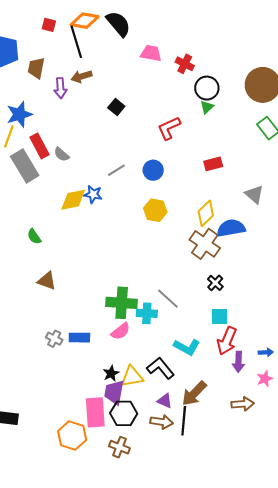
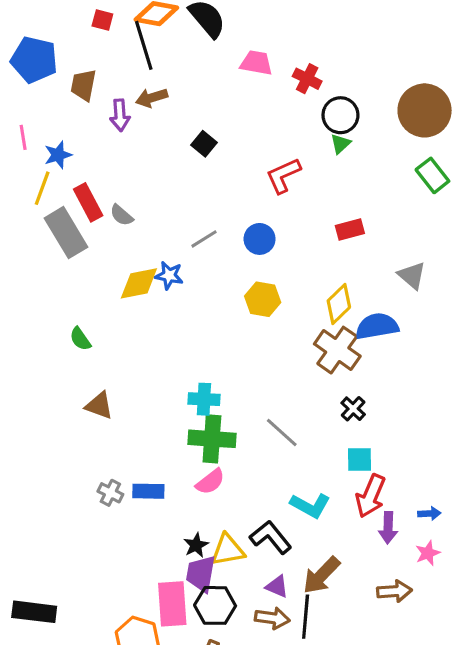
blue star: (19, 114) -> (58, 155), size x0.7
cyan cross: (147, 313) -> (204, 399), moved

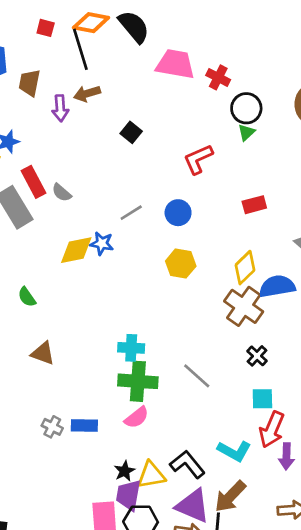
pink trapezoid: (256, 63) -> (175, 64), size x1.4
cyan L-shape: (310, 505) -> (234, 451), moved
purple triangle: (277, 586) -> (193, 506), size x1.8

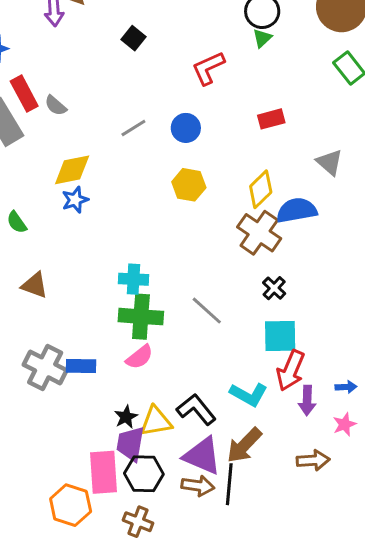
blue star: (102, 243) -> (75, 200), moved, turned -30
cyan square: (262, 399) -> (280, 336), size x1.4
gray cross: (52, 427) -> (45, 367), size x1.8

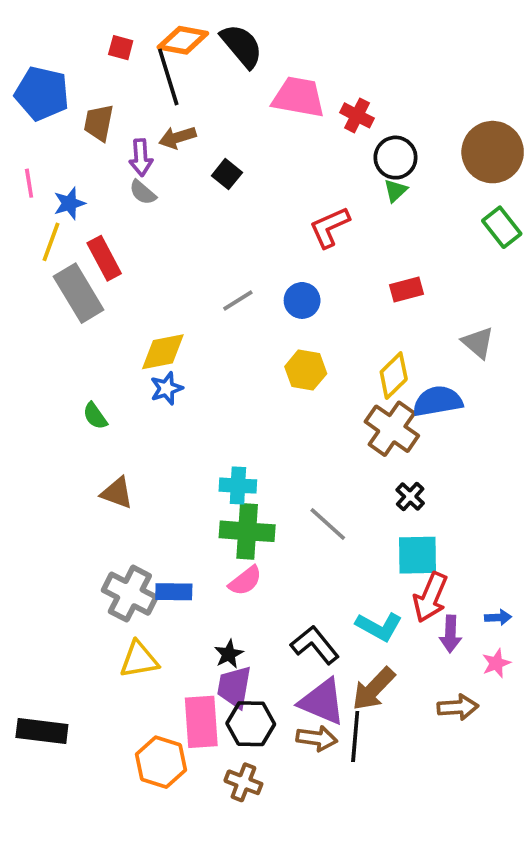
black square: (133, 38) -> (227, 174), moved
gray semicircle: (56, 106) -> (143, 192), moved
yellow triangle: (156, 421) -> (139, 660), moved

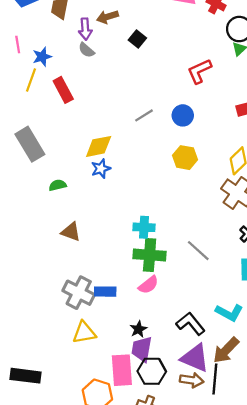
gray rectangle: (79, 293) -> (30, 144), moved
green semicircle: (95, 416) -> (58, 185), turned 112

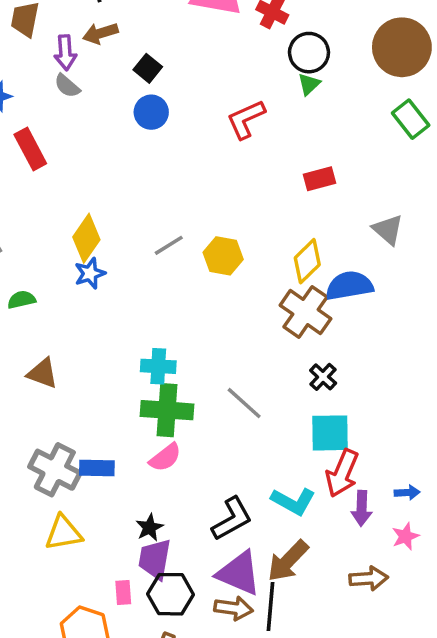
gray line: (144, 115) -> (169, 245), moved
blue circle: (183, 115) -> (151, 112), moved
yellow diamond: (99, 146) -> (86, 238), turned -44
black L-shape: (191, 324) -> (232, 519), turned 100
pink rectangle: (122, 370) -> (123, 592), size x0.5

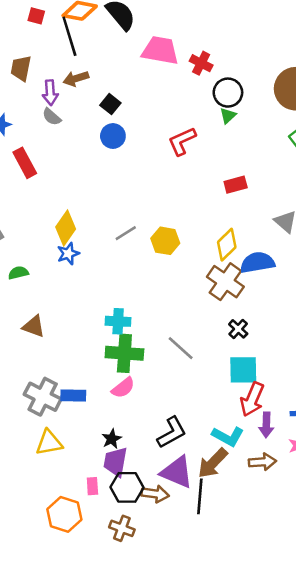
cyan L-shape: (293, 501) -> (228, 436), moved
brown arrow: (369, 578) -> (262, 462), moved
brown arrow: (234, 608) -> (155, 494), moved

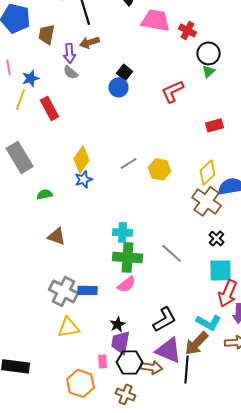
black square: (110, 104) -> (125, 72), moved

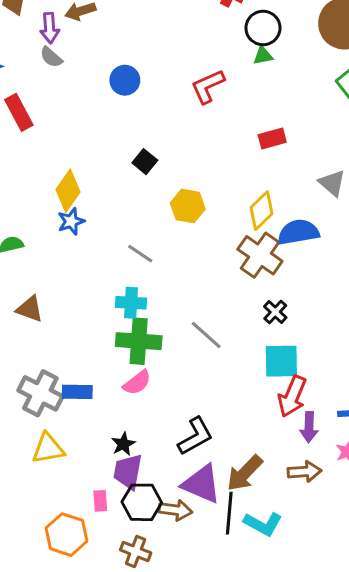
green triangle: (209, 71) -> (263, 56), turned 32
black square: (125, 72) -> (145, 162), moved
gray line: (129, 163) -> (140, 254), moved, turned 66
cyan L-shape: (209, 322) -> (263, 524), moved

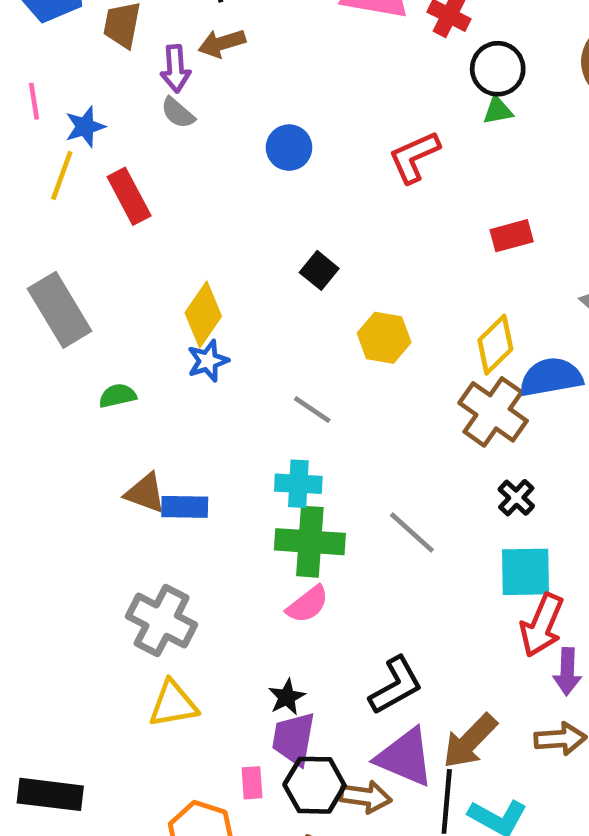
blue rectangle: (77, 392) -> (185, 507), moved

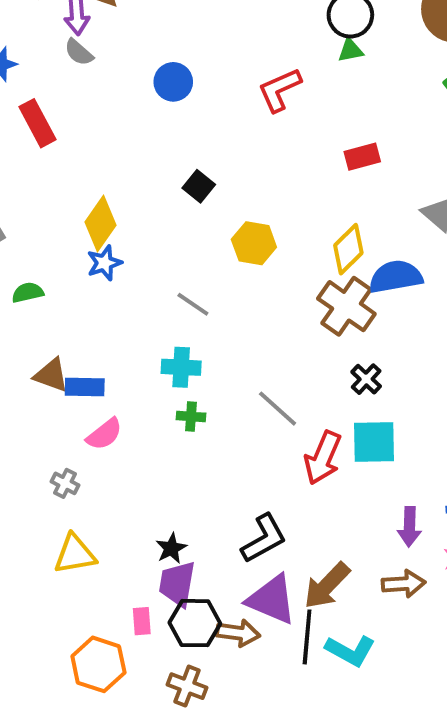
green cross: (310, 542) -> (191, 416), size x0.5
pink semicircle: (308, 604) -> (104, 434), moved
gray cross: (162, 621) -> (65, 483), size x0.5
red arrow: (542, 625) -> (323, 458), moved

